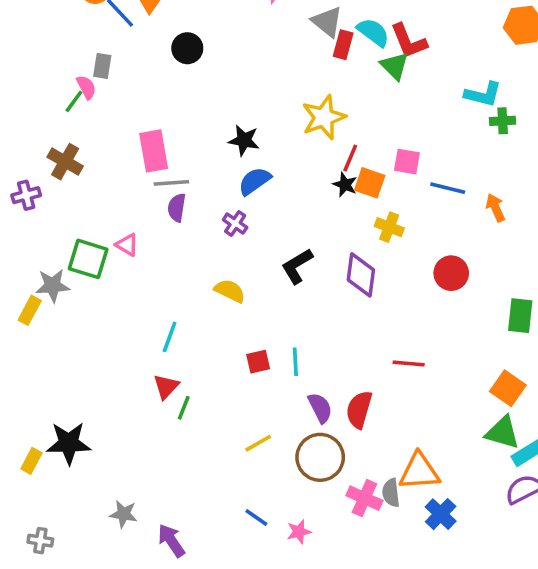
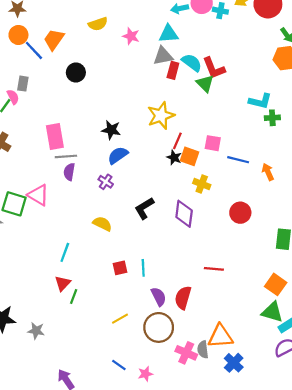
gray triangle: (327, 22) -> (163, 56), turned -50
pink triangle: (127, 245) -> (38, 195), size x1.5
gray star: (124, 514) -> (36, 331), moved

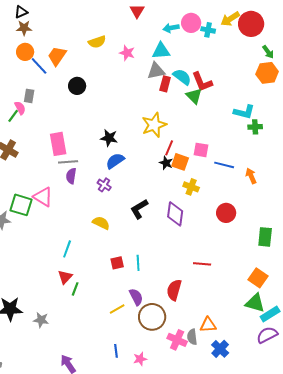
purple semicircle: (159, 297) -> (136, 297), moved
orange triangle: (220, 336) -> (208, 325), size x0.7
blue line: (119, 365) -> (116, 351), turned 48

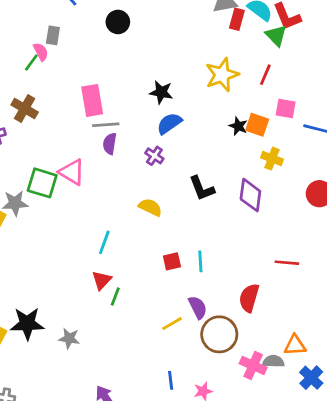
red line: (169, 148) -> (265, 75), moved
black L-shape: (139, 209) -> (202, 188), turned -80
gray semicircle: (192, 337) -> (273, 361), turned 98

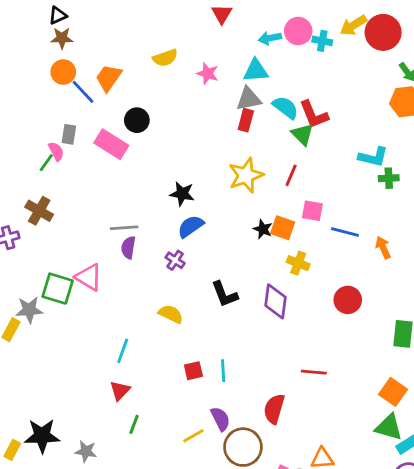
red rectangle: (237, 19) -> (246, 120), moved
pink rectangle: (92, 100) -> (111, 144), moved, turned -48
green line: (115, 296) -> (134, 424), moved

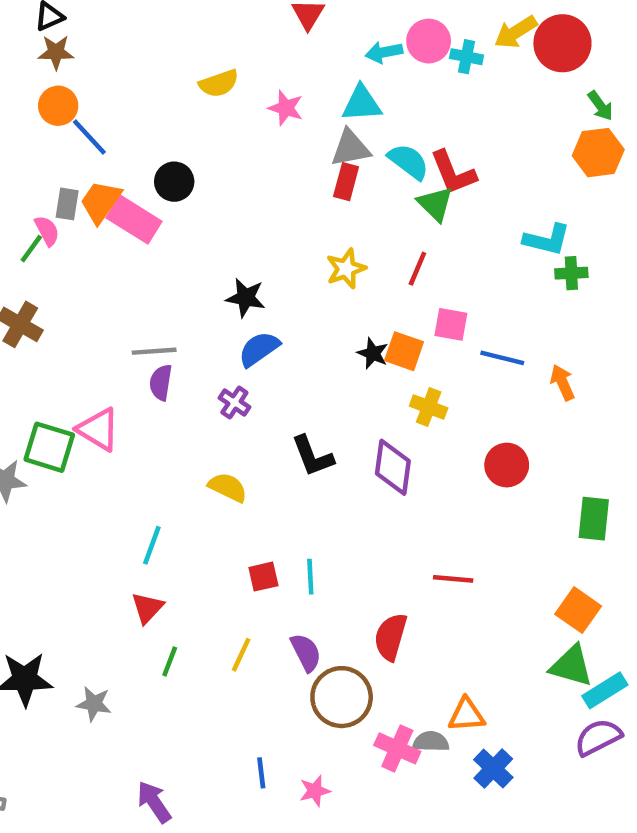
orange trapezoid: (109, 78) -> (101, 202), moved
yellow star: (246, 175) -> (346, 269), size x0.7
yellow line: (193, 436) -> (241, 655), moved, turned -35

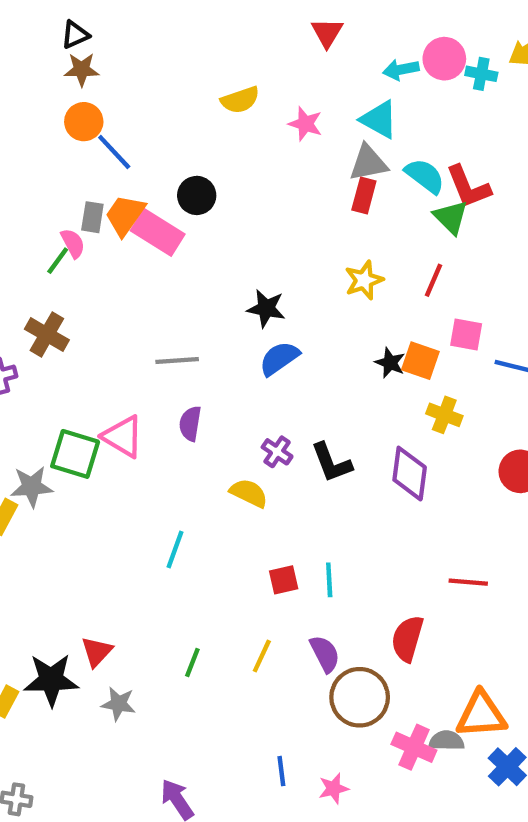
cyan triangle: (362, 104) -> (379, 119), turned 33
purple semicircle: (161, 382) -> (190, 424), moved
purple cross: (234, 403) -> (277, 452), moved
red triangle: (147, 608) -> (97, 652), moved
orange triangle: (467, 715) -> (481, 715), size x1.4

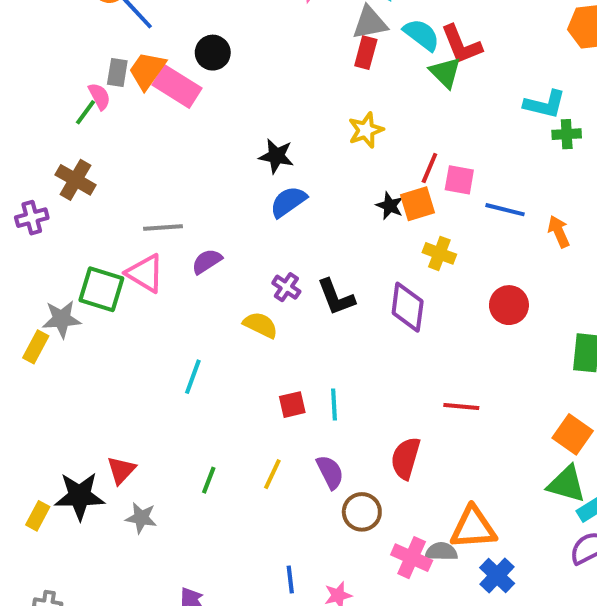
red line: (433, 280) -> (429, 168), moved
gray line: (177, 361) -> (163, 228), moved
orange square: (420, 361) -> (418, 204), turned -36
purple semicircle: (190, 424) -> (207, 261), turned 48
brown circle: (360, 697) -> (362, 512), size x0.7

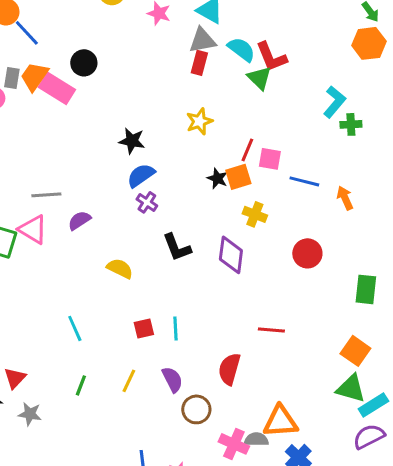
cyan L-shape: (545, 104) -> (334, 102), turned -64
purple cross: (286, 287) -> (147, 202), moved
cyan line: (193, 377) -> (75, 328), moved, turned -44

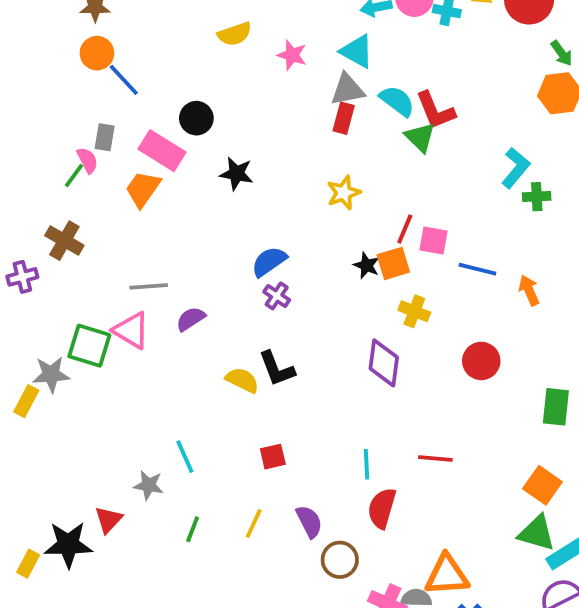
orange trapezoid: (34, 76) -> (143, 189), moved
black star: (132, 141) -> (237, 174), moved
black L-shape: (177, 247) -> (277, 369), moved
cyan line: (175, 328) -> (367, 464), moved
gray star: (30, 414) -> (149, 485), moved

